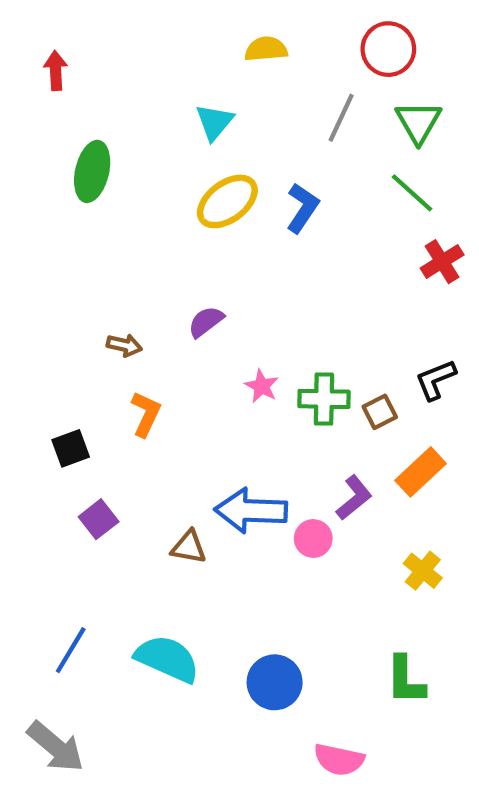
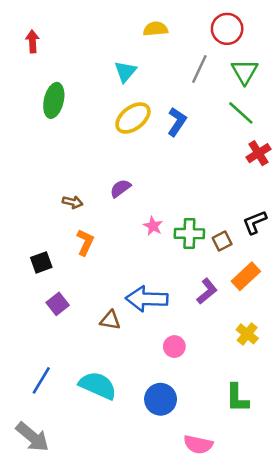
pink circle: (313, 539) -> (174, 347), moved

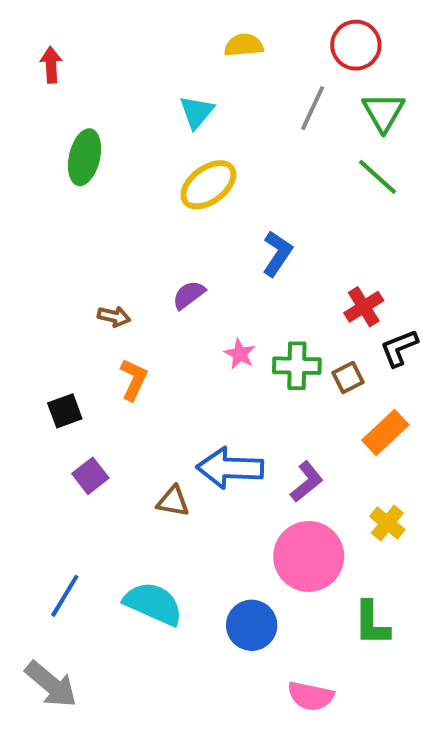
blue L-shape: (177, 122) -> (277, 254), moved
red cross: (258, 153) -> (364, 307), moved
purple L-shape: (207, 291) -> (307, 482), moved
pink circle: (174, 347) -> (309, 556), moved, size x2.0

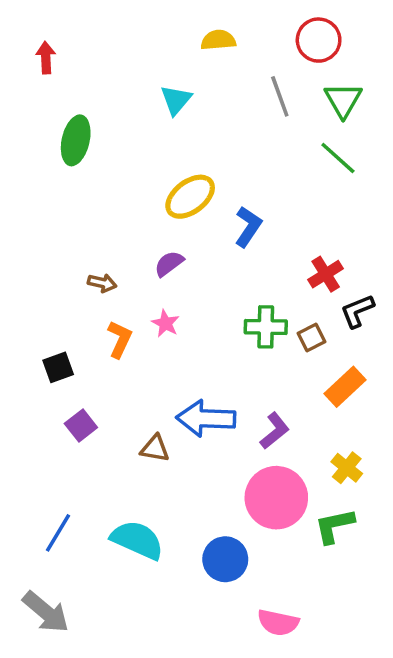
gray line: (313, 108) -> (280, 96), turned -45
yellow ellipse: (208, 185) -> (190, 197), moved
pink star: (240, 354) -> (165, 323), moved
green L-shape: (372, 623) -> (334, 526), moved, turned 78

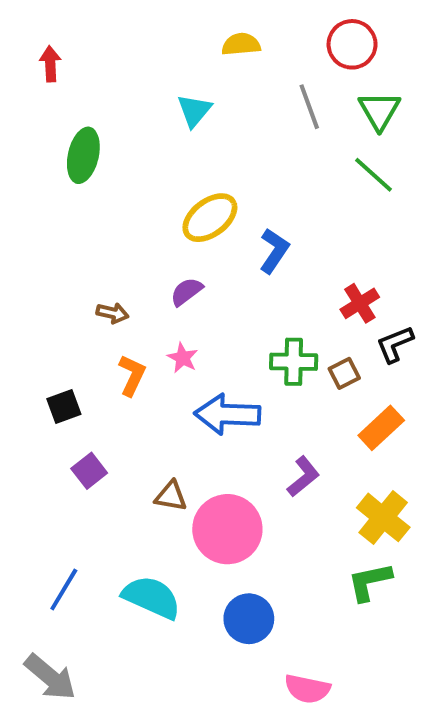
blue arrow: (206, 418) -> (227, 414), moved
yellow cross: (347, 468) -> (383, 517), size x1.5
pink circle: (276, 498) -> (227, 529), moved

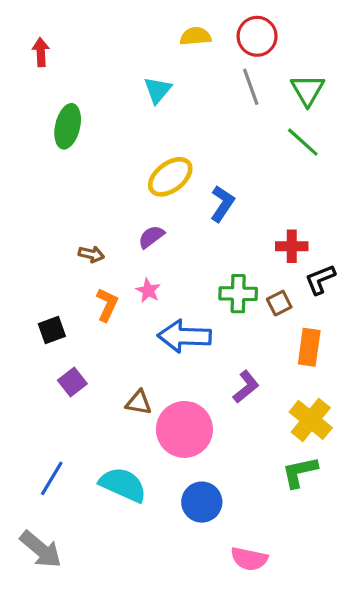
red circle: (352, 44) -> (257, 36), moved
red cross: (360, 303) -> (292, 246), turned 32
orange rectangle: (381, 428) -> (309, 347), turned -39

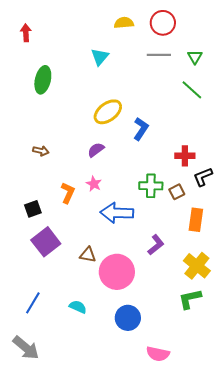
gray line: (251, 87) -> (159, 55), turned -70
green triangle: (308, 90) -> (195, 57), size x0.7
brown arrow: (91, 254) -> (41, 151), moved
purple square: (72, 382) -> (46, 242), size x1.6
cyan semicircle: (123, 485) -> (78, 307), size x0.6

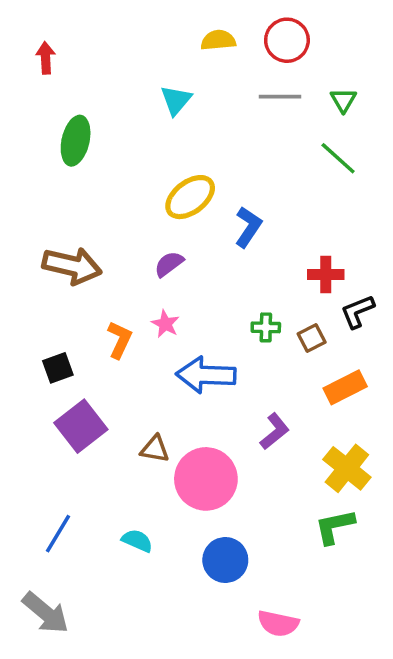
brown arrow: (41, 151) -> (72, 266), size x2.0
green cross: (151, 186) -> (266, 327), size x0.7
orange rectangle: (196, 220) -> (345, 387), turned 55

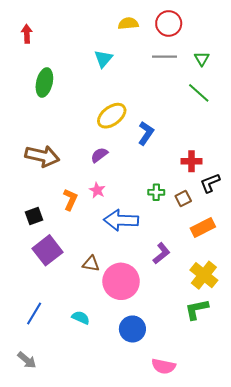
gray arrow: (46, 613) -> (27, 360), size x0.7

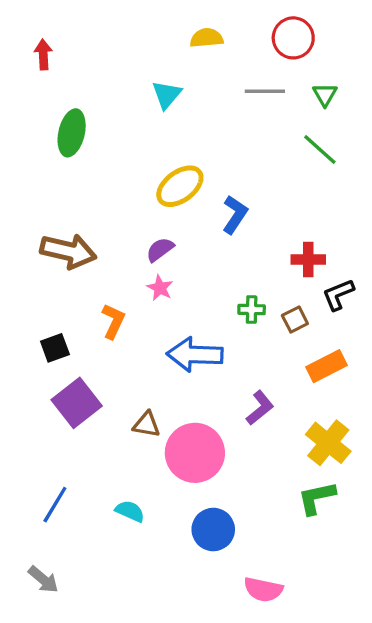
red circle: (169, 23) -> (293, 38), moved
pink star: (97, 190) -> (160, 288), moved

